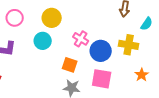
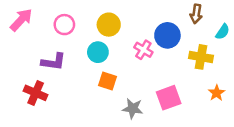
blue circle: (101, 51) -> (167, 35), moved
orange square: (70, 65) -> (108, 81), moved
pink square: (102, 79) -> (169, 98), turned -30

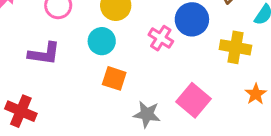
red cross: (36, 93) -> (21, 111), moved
pink square: (169, 98) -> (193, 100), turned -30

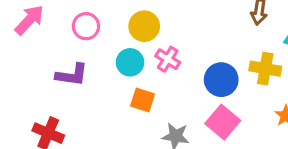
blue circle: (192, 19) -> (221, 80), moved
pink cross: (161, 38) -> (168, 59), moved

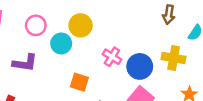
pink cross: (168, 59) -> (112, 57), moved
cyan circle: (130, 62) -> (61, 44), moved

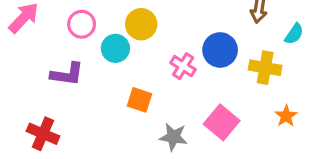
blue circle: (140, 66) -> (220, 50), moved

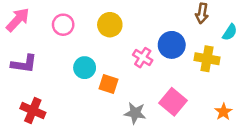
cyan circle: (115, 48) -> (85, 68), moved
purple L-shape: (67, 74) -> (24, 64), moved
orange star: (286, 116) -> (223, 112), moved

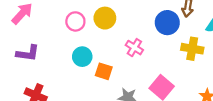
pink circle: (63, 25) -> (75, 21), moved
blue circle: (172, 45) -> (167, 23), moved

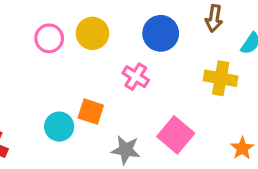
blue circle: (167, 23) -> (161, 33), moved
cyan circle: (82, 57) -> (59, 127), moved

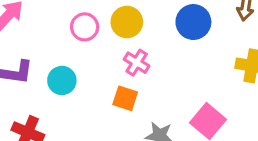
pink cross: (136, 77) -> (137, 63), moved
cyan circle: (59, 127) -> (62, 80), moved

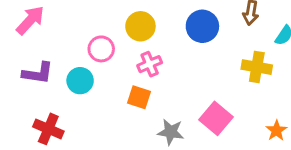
pink circle: (85, 27) -> (101, 49), moved
pink cross: (137, 63) -> (150, 64), turned 35

